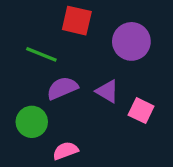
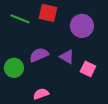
green line: (41, 54) -> (20, 19), moved
green circle: (32, 122) -> (14, 68), moved

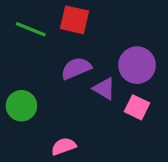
purple circle: (82, 26) -> (137, 65), moved
purple semicircle: (39, 55) -> (76, 68), moved

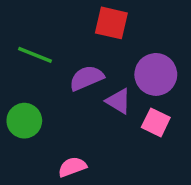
red square: (75, 20) -> (111, 23), moved
green line: (31, 29) -> (35, 55), moved

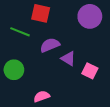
red square: (111, 23) -> (41, 13), moved
purple circle: (156, 74) -> (90, 16), moved

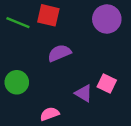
green line: (20, 32) -> (18, 23), moved
purple triangle: (68, 58) -> (84, 93), moved

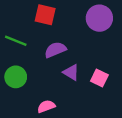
green line: (18, 23) -> (16, 41), moved
purple triangle: (84, 93) -> (71, 72), moved

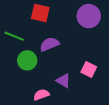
purple triangle: (71, 72) -> (64, 81), moved
green circle: (16, 77) -> (27, 60), moved

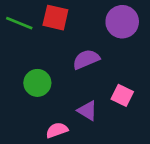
green line: (14, 36) -> (19, 23), moved
purple semicircle: (49, 44) -> (86, 59), moved

